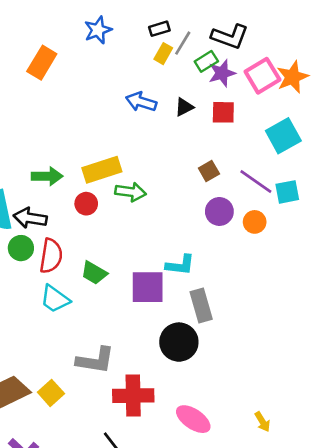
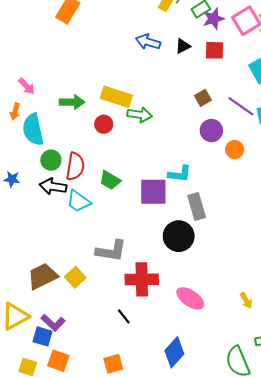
yellow rectangle: (102, 170) -> (116, 97), turned 36
black arrow: (30, 218) -> (53, 186), moved
orange circle: (255, 222) -> (235, 150), moved

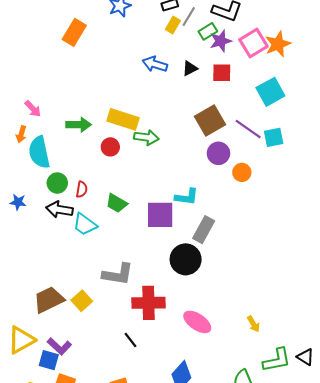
brown square: (203, 98) -> (210, 120), size x1.8
red semicircle: (75, 166) -> (82, 189), size x0.6
gray rectangle: (197, 207) -> (204, 230), turned 45

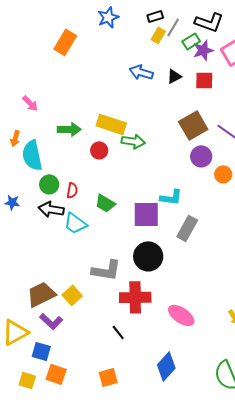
pink arrow: (33, 109) -> (30, 103), moved
black circle: (186, 259) -> (148, 256), moved
purple L-shape: (59, 346) -> (51, 321), moved

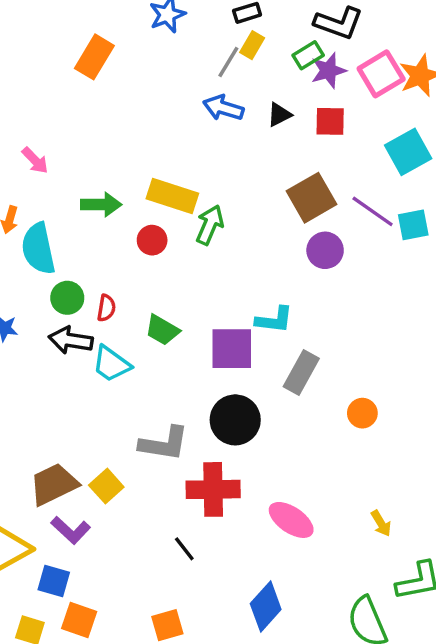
gray line: (173, 27) -> (228, 62), moved
green arrow: (133, 141) -> (210, 225), turned -75
orange circle: (223, 174) -> (362, 413), moved

